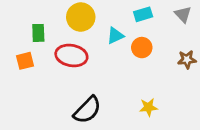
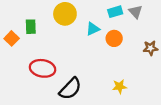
gray triangle: (183, 14) -> (136, 12), moved
red ellipse: (71, 56) -> (43, 68), moved
orange square: (25, 61) -> (12, 38), moved, turned -32

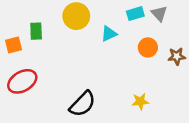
orange square: (12, 38) -> (13, 45), turned 32
orange circle: (114, 38) -> (148, 47), moved
red ellipse: (43, 68) -> (22, 81), moved, turned -40

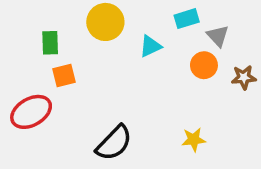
gray triangle: (159, 14) -> (218, 36), moved
orange square: (13, 45) -> (64, 76), moved

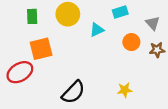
gray triangle: (218, 36) -> (153, 23), moved
green rectangle: (50, 43) -> (32, 16), moved
orange square: (64, 76) -> (41, 49), size x1.5

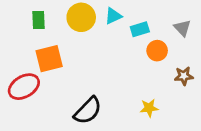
cyan rectangle: (120, 12) -> (140, 29), moved
cyan triangle: (97, 30) -> (113, 16), moved
brown star: (157, 50) -> (184, 76), moved

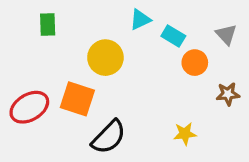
yellow circle: (81, 17) -> (105, 58), moved
cyan rectangle: (140, 29) -> (173, 36), turned 48
orange square: (49, 59) -> (77, 99), moved, turned 32

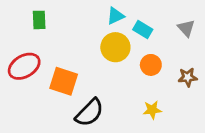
yellow circle: (105, 58) -> (115, 47), moved
orange circle: (195, 63) -> (151, 65), moved
red ellipse: (29, 107) -> (24, 66), moved

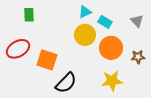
orange circle: (151, 65) -> (111, 48), size x1.5
yellow star: (152, 110) -> (112, 81), size x1.5

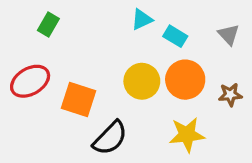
green rectangle: (29, 15) -> (48, 25), turned 32
yellow circle: (85, 35) -> (142, 81), moved

